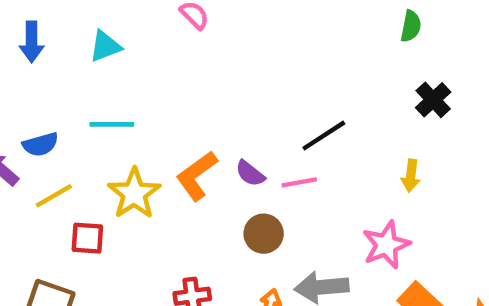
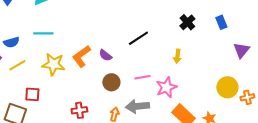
pink line: (299, 182) -> (142, 77), moved
yellow star: (134, 194) -> (53, 64), turned -30
red square: (87, 238) -> (32, 94), moved

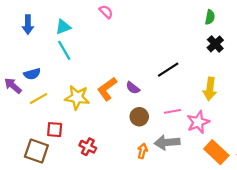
black cross: (187, 22) -> (215, 44), moved
cyan line: (43, 33) -> (64, 50), moved, turned 60
yellow arrow: (177, 56) -> (210, 89), size x1.5
red cross: (79, 110) -> (88, 147), moved, turned 35

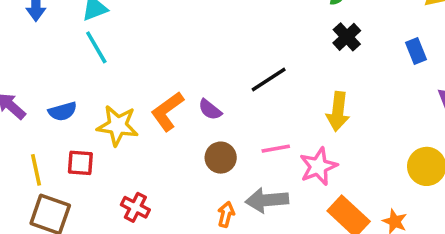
blue semicircle: (32, 74) -> (63, 111), moved
yellow line: (39, 99) -> (36, 170), moved, turned -72
red square: (55, 130) -> (80, 163), moved

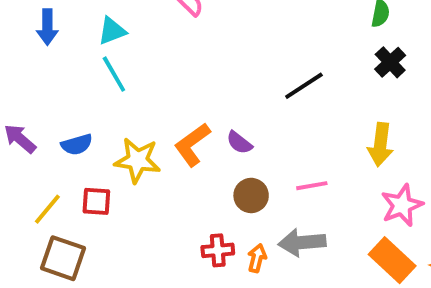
black line: (269, 79) -> (304, 86), moved
pink star: (318, 166) -> (402, 205), moved
yellow line: (36, 170) -> (47, 209), turned 52
red cross: (135, 207) -> (218, 250), moved, turned -32

